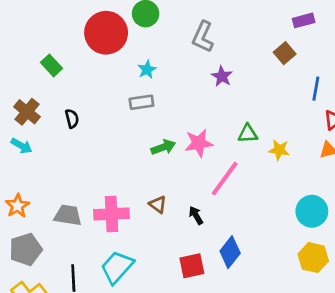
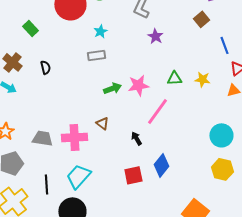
blue line: (316, 89) -> (224, 45), turned -30
yellow star: (279, 150) -> (202, 79), moved
brown triangle: (158, 204) -> (102, 123), moved

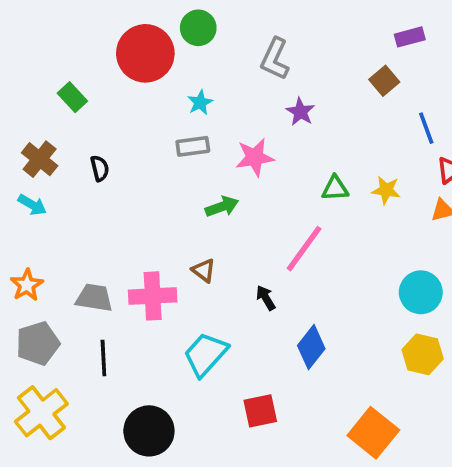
pink star: (138, 85) -> (255, 157), moved
red square: (133, 175) -> (260, 411), moved
cyan trapezoid: (78, 176) -> (206, 354), moved
black line: (46, 184) -> (103, 358), moved

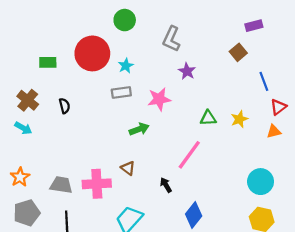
red circle: (145, 53) -> (92, 53), moved
green rectangle: (72, 97) -> (48, 62), turned -48
yellow star: (386, 190) -> (239, 119), turned -30

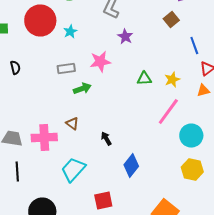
gray rectangle: (121, 92) -> (66, 68), moved
pink line: (189, 155) -> (168, 112), moved

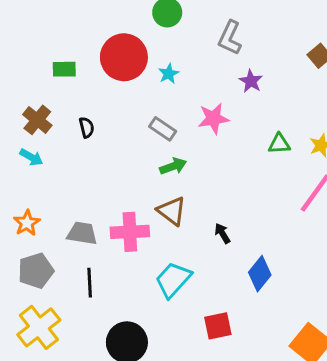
gray rectangle: (66, 68) -> (163, 129), turned 42
green arrow: (82, 88) -> (173, 166), moved
brown triangle: (72, 124) -> (172, 211), size x1.5

